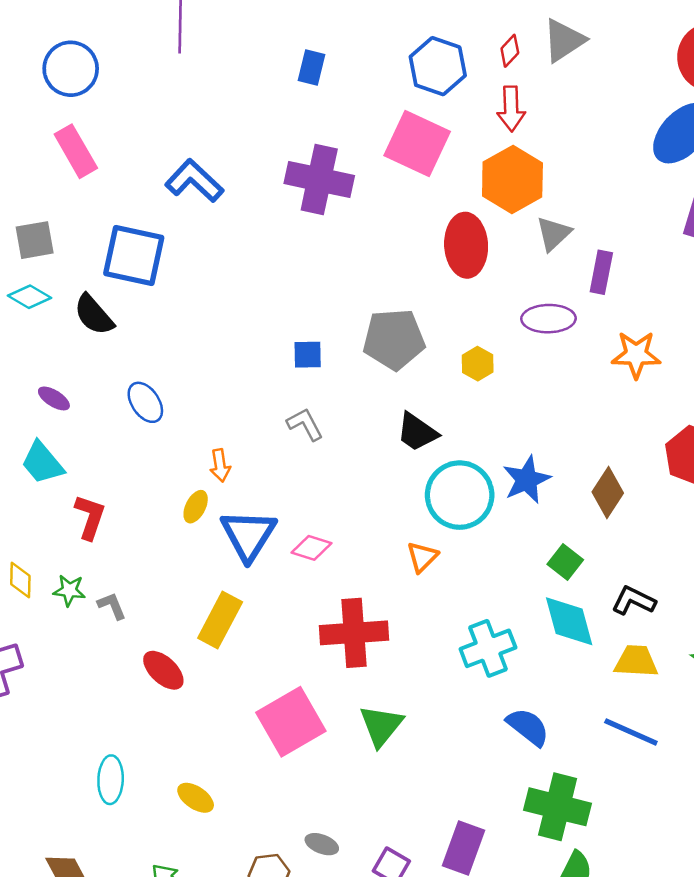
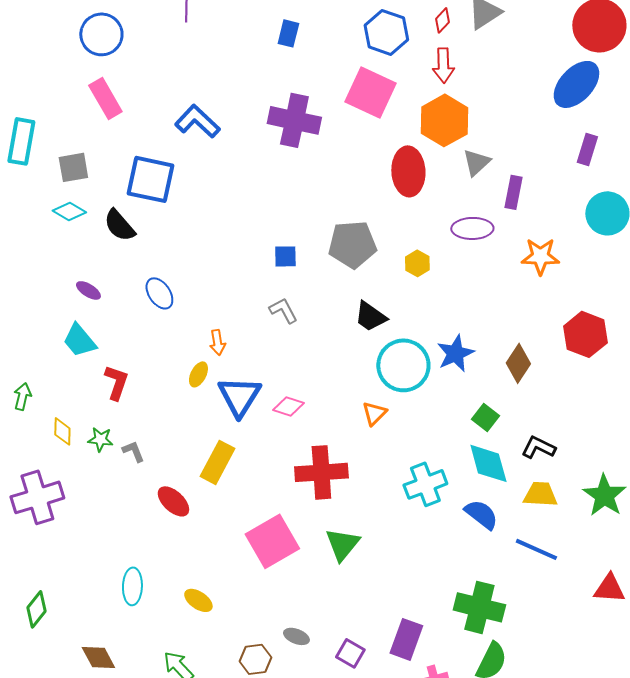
blue semicircle: (528, 727) -> (481, 514), moved

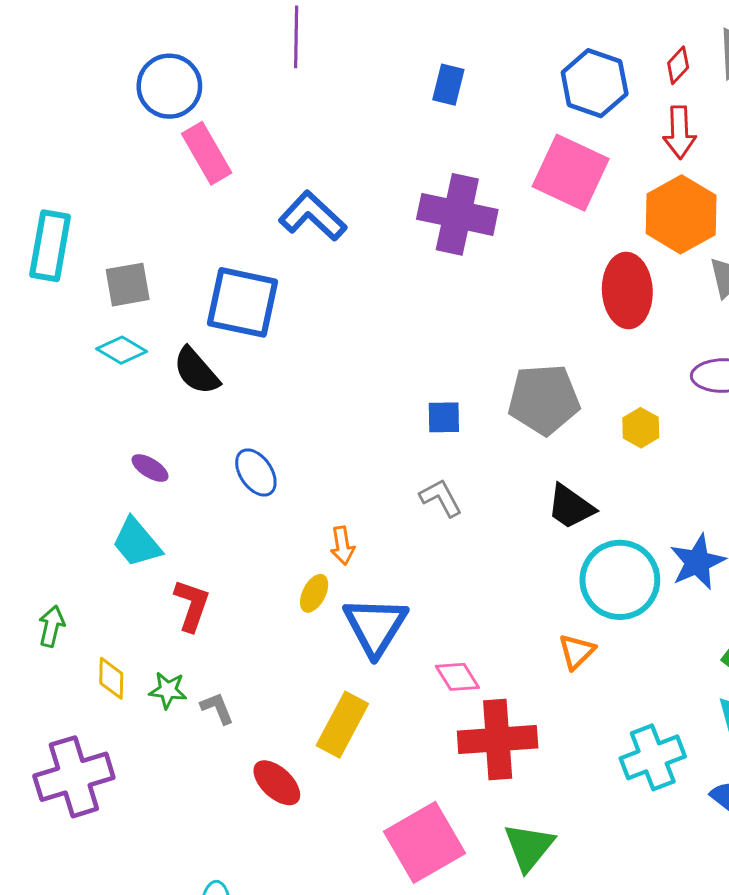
pink rectangle: (105, 98) -> (207, 153), moved
pink diamond: (288, 406) -> (457, 677), moved, turned 40

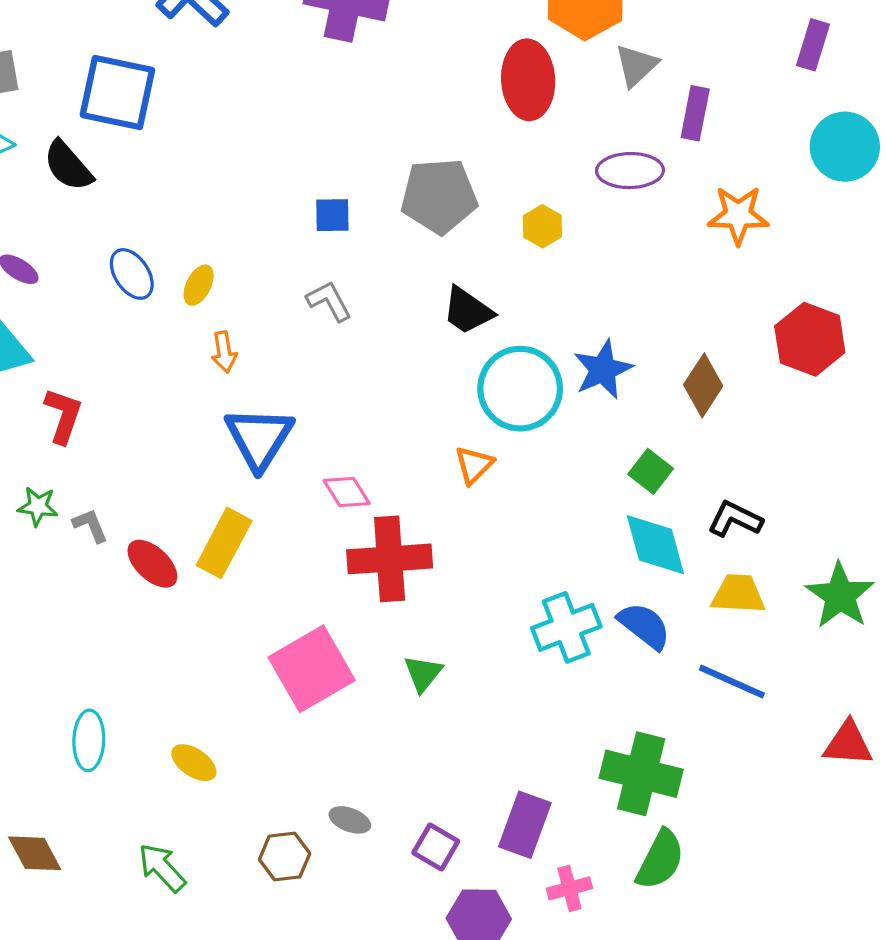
yellow ellipse: (314, 593) -> (199, 285), moved
cyan cross: (653, 757) -> (566, 627), moved
red ellipse: (277, 783) -> (152, 564), moved
green triangle: (529, 847) -> (423, 673), size x0.7

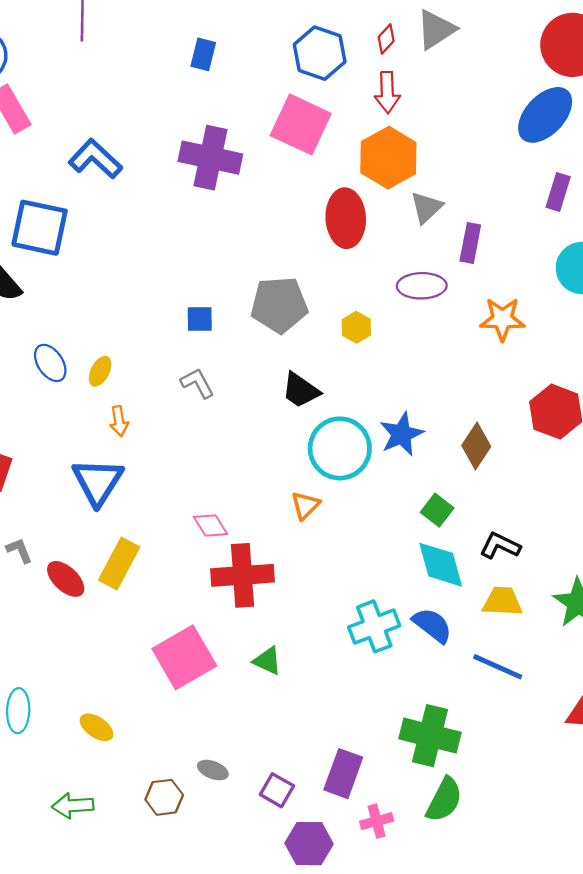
blue triangle: (259, 438) -> (98, 482), moved
green triangle: (423, 673) -> (267, 661), turned -44
green arrow: (162, 868) -> (73, 806), turned -51

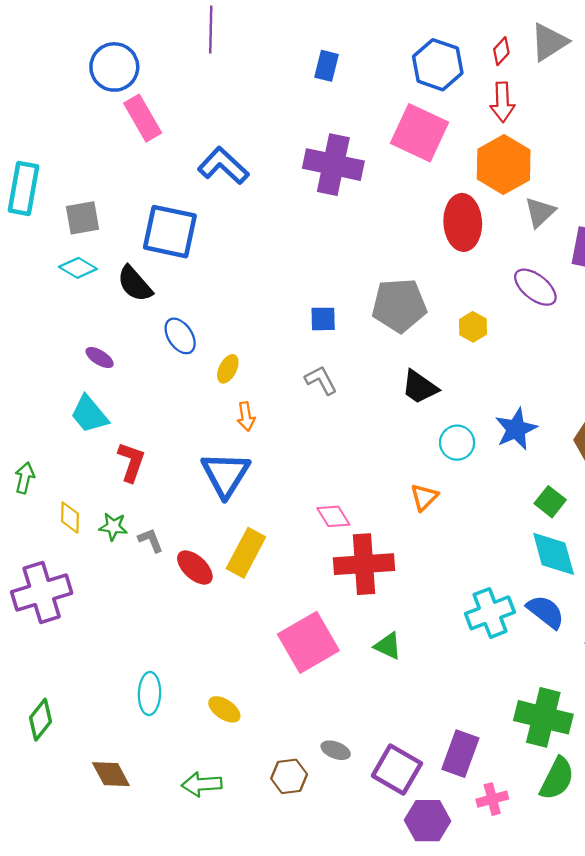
purple ellipse: (422, 286) -> (535, 287), turned 39
blue ellipse: (50, 363) -> (180, 336), moved
cyan circle: (340, 448) -> (457, 443), size x0.6
purple square: (277, 790) -> (397, 770), size x1.5

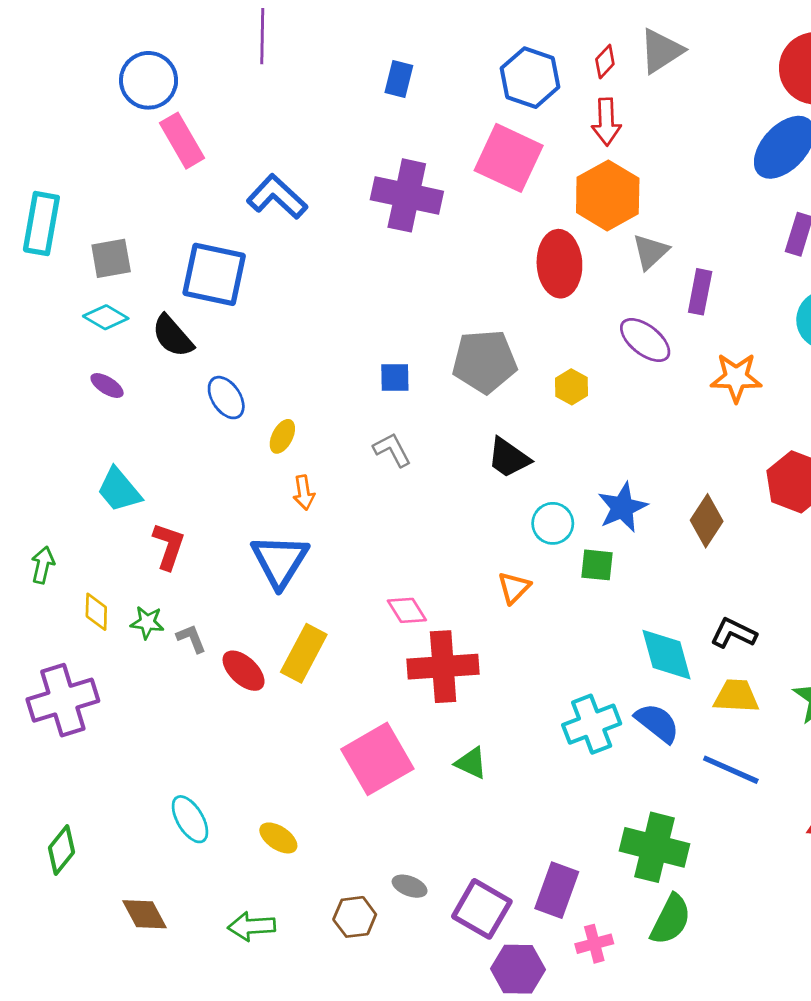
purple ellipse: (100, 358) -> (107, 386), moved
green square: (550, 502) -> (597, 565), moved, turned -32
cyan ellipse: (149, 693) -> (190, 819), turned -33

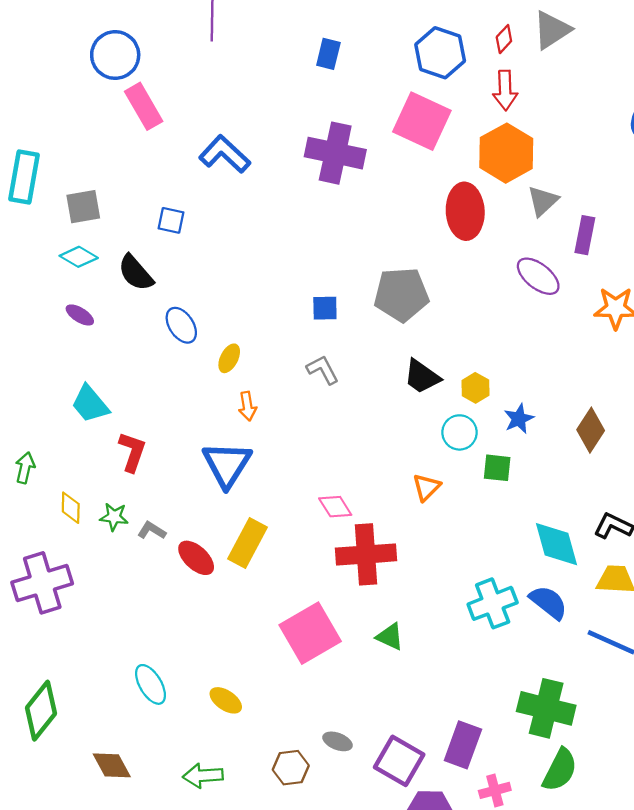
blue square: (214, 274) -> (171, 220), size x0.5
yellow hexagon: (572, 387) -> (475, 388), moved
blue star: (622, 507) -> (519, 419), size x0.7
gray L-shape: (191, 639) -> (152, 530), turned -36
green diamond: (62, 850) -> (41, 711), size x1.4

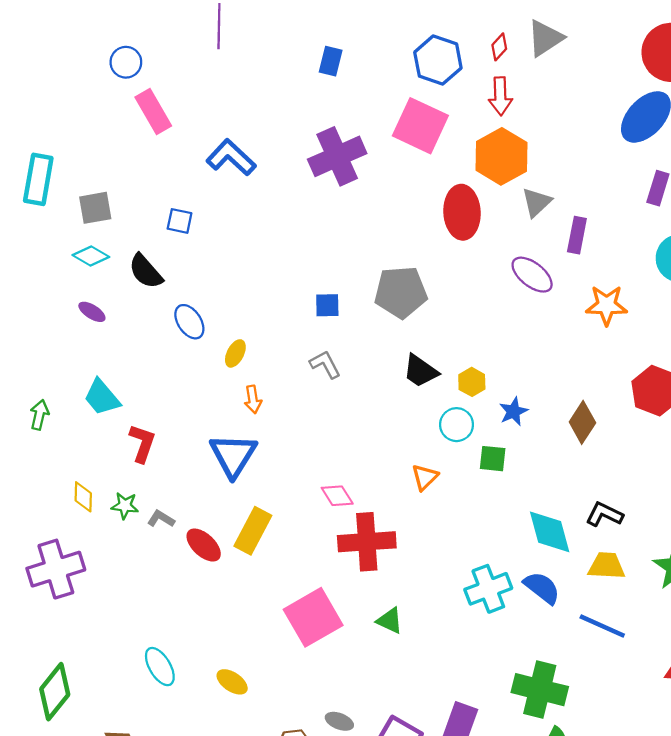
blue circle: (115, 55) -> (126, 62), size x0.7
purple cross: (335, 153) -> (337, 156), turned -36
green arrow: (25, 468) -> (39, 415), moved

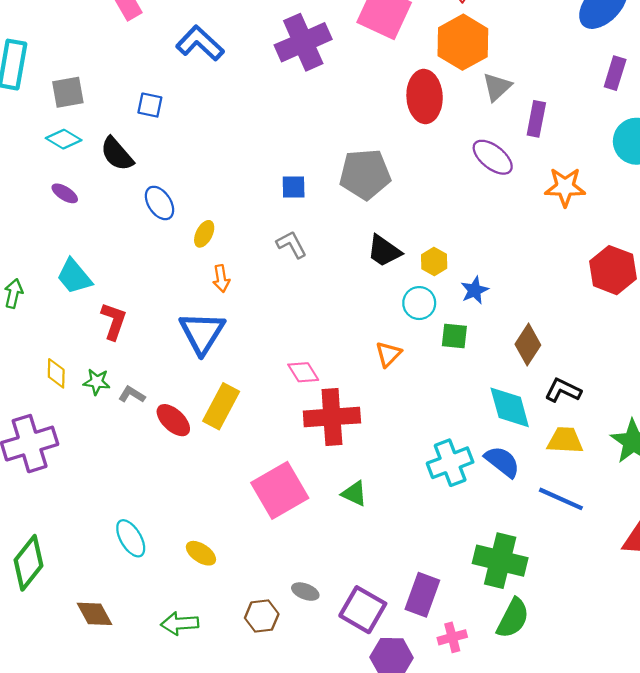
brown diamond: (582, 422) -> (528, 345), moved

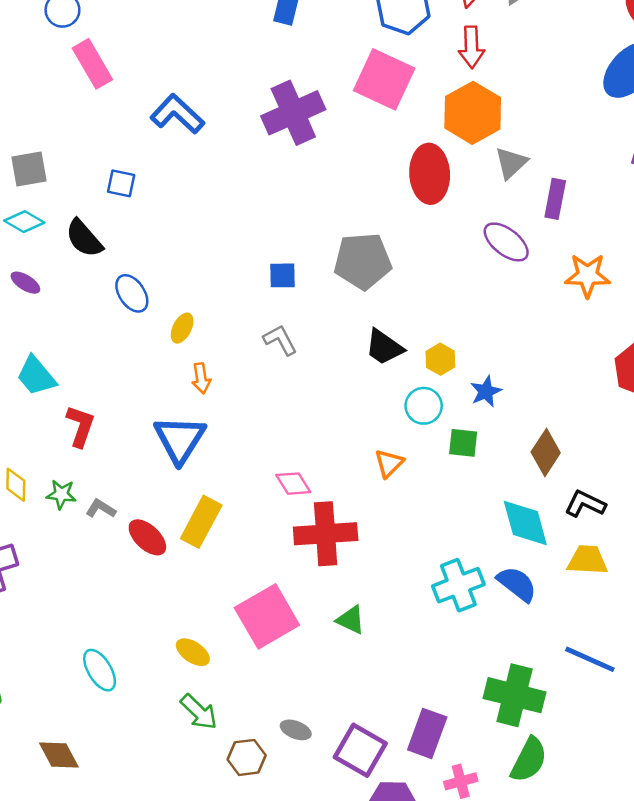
blue line: (561, 499) -> (590, 659), moved
yellow ellipse: (201, 553) -> (193, 652), moved
green arrow: (180, 623) -> (199, 712), moved, turned -132

